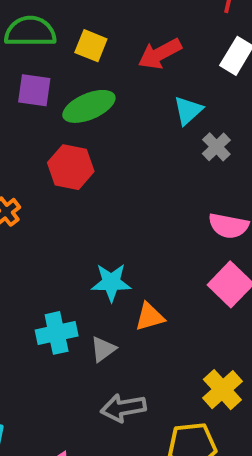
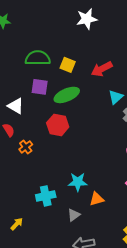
cyan cross: (57, 333) -> (46, 196), moved

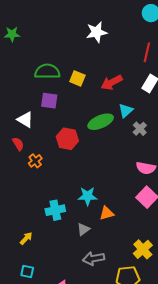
green ellipse: (67, 95) -> (101, 122), moved

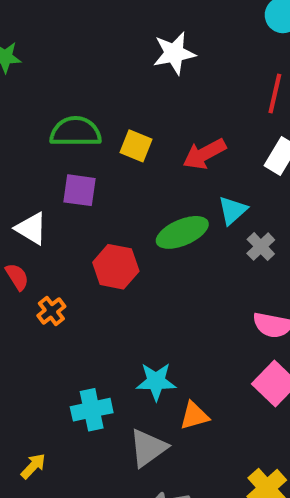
gray triangle: (83, 229) -> (148, 448), size x1.5

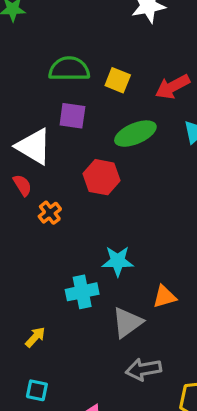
white triangle: (31, 228) -> (34, 146), size x1.4
green ellipse: (182, 232) -> (135, 134), moved
cyan star: (156, 381) -> (118, 261), moved

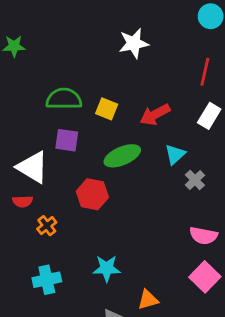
red semicircle: (22, 185) -> (23, 201), turned 120
cyan cross: (82, 292) -> (47, 280), moved

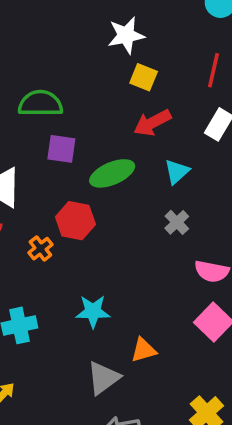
yellow square: (107, 109) -> (144, 77), moved
purple square: (67, 140) -> (61, 149), moved
gray cross: (195, 180) -> (177, 222), moved
orange cross: (47, 226) -> (40, 249), moved

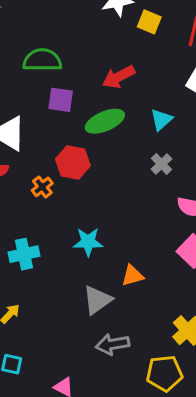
yellow square: (144, 77) -> (149, 22), moved
red arrow: (152, 123) -> (119, 77), moved

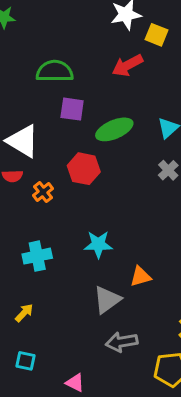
red arrow: (119, 77) -> (127, 65), moved
orange cross: (42, 187) -> (43, 192), moved

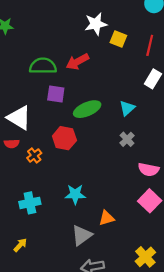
red arrow: (127, 65) -> (77, 62), moved

